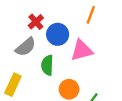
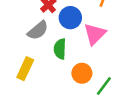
pink triangle: (82, 50) -> (95, 34), turned -30

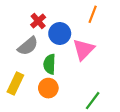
orange circle: (82, 73) -> (48, 88), moved

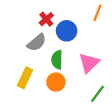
pink triangle: (84, 49) -> (89, 63), moved

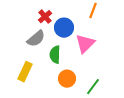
pink triangle: (89, 63) -> (85, 44), moved
orange circle: (56, 82) -> (67, 79), moved

